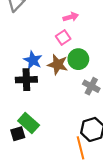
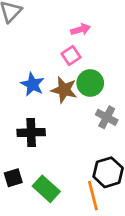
black cross: (26, 80) -> (31, 132), moved
green rectangle: (29, 123) -> (46, 189), moved

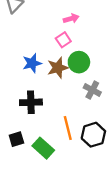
blue star: (32, 84) -> (32, 63), turned 30
brown star: (64, 90) -> (58, 68), turned -30
orange line: (93, 196) -> (68, 128), moved

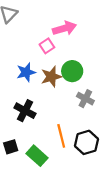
pink arrow: (71, 19) -> (65, 28), size x1.5
pink square: (63, 40) -> (47, 46), moved
black cross: (31, 102) -> (25, 111), turned 30

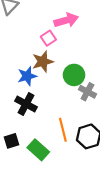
green circle: (72, 71) -> (74, 75), moved
blue star: (26, 72) -> (27, 76), moved
brown star: (51, 77) -> (43, 62), moved

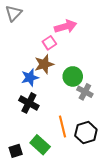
black square: (11, 141) -> (16, 151), moved

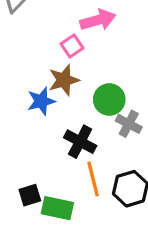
black cross: (29, 103) -> (80, 142), moved
green rectangle: (40, 145) -> (57, 208), turned -30
black square: (16, 151) -> (30, 195), moved

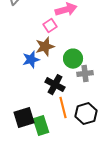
gray cross: (129, 124) -> (85, 74), turned -35
black square: (30, 195) -> (24, 118), size x1.5
green rectangle: (57, 208) -> (41, 126), turned 60

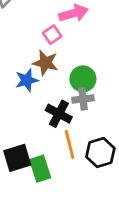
brown star: (45, 47) -> (45, 63), turned 30
gray cross: (85, 74) -> (83, 99), moved

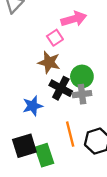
blue star: (27, 80) -> (33, 106), moved
black cross: (59, 114) -> (61, 88), moved

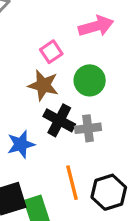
pink arrow: (74, 19) -> (96, 26), moved
green circle: (82, 76) -> (90, 80), moved

